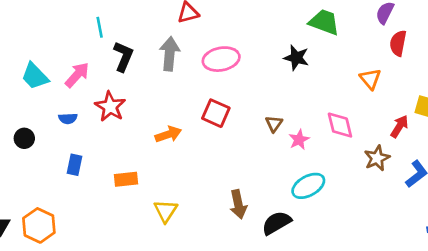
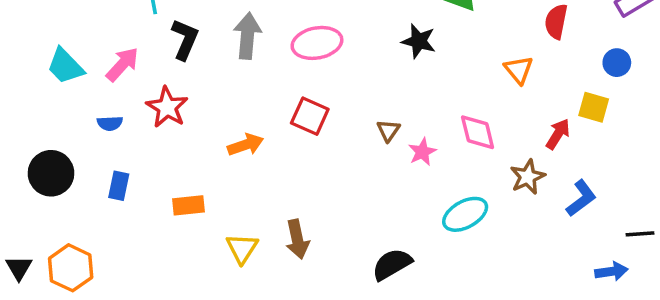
black circle: (24, 138) -> (51, 173), moved, size x1.6
cyan ellipse: (308, 186) -> (465, 214), moved
brown arrow: (238, 204) -> (297, 239), moved

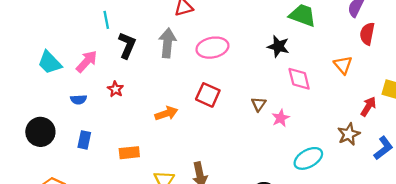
red star: (167, 107) -> (115, 89), size x0.6
pink diamond: (478, 132) -> (299, 79), moved

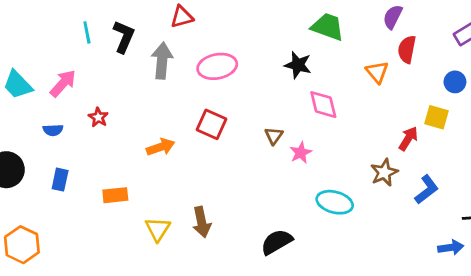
black L-shape: (127, 45) -> (124, 37), moved
orange triangle: (343, 65) -> (377, 72), moved
cyan ellipse: (308, 158) -> (335, 202), turned 44

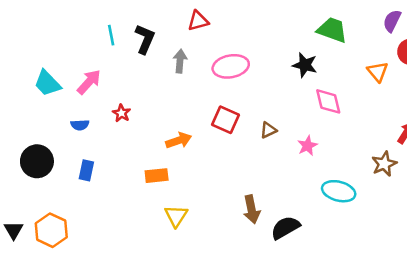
gray arrow: (162, 61) -> (180, 61), size x0.7
brown triangle: (274, 136) -> (268, 130), moved, turned 30
orange rectangle: (115, 195) -> (157, 176), moved
brown arrow: (202, 222) -> (252, 209), moved

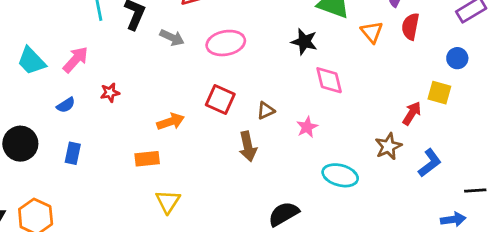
gray arrow: (180, 61) -> (172, 37), turned 110
orange triangle: (378, 72) -> (372, 32), moved
red star: (121, 113) -> (110, 93), turned 30
blue semicircle: (80, 125) -> (66, 105), turned -30
brown arrow: (252, 209) -> (248, 146), moved

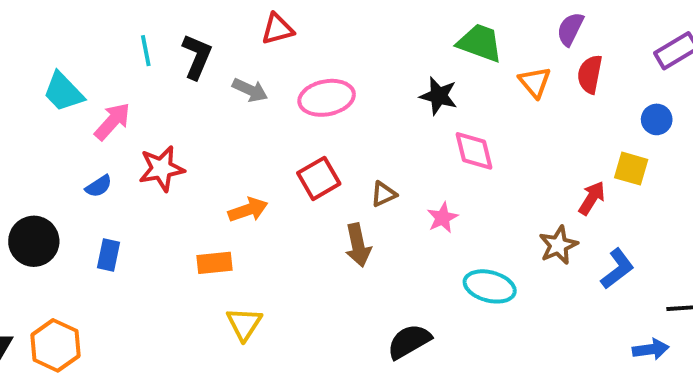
cyan trapezoid: (31, 61) -> (63, 92), moved
red star: (110, 93) -> (162, 169), size x1.6
red square: (220, 100) -> (319, 178), turned 36

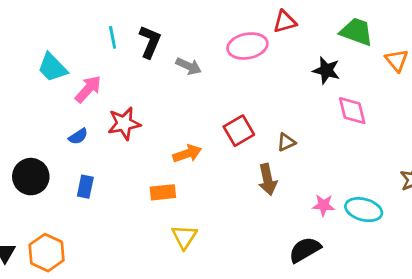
red triangle: (277, 29) -> (285, 22), moved
pink ellipse: (327, 98) -> (247, 46), moved
pink star: (443, 218) -> (323, 205), moved, turned 30

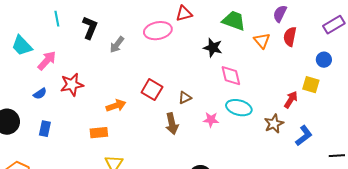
cyan line: (113, 37) -> (57, 19), moved
gray arrow: (189, 66) -> (117, 45), turned 102
red square: (239, 131) -> (152, 90), turned -30
pink star: (323, 205) -> (211, 120), moved
cyan ellipse: (364, 210) -> (239, 108), moved

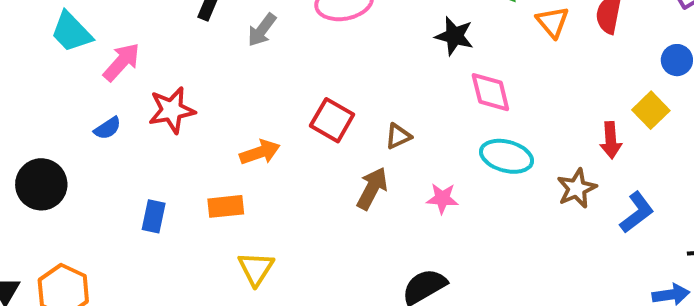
yellow square: (311, 85) -> (651, 110), turned 30
red arrow: (291, 100) -> (611, 140), turned 144
pink star: (211, 120) -> (442, 198), moved
brown arrow: (172, 124) -> (372, 188), turned -140
blue rectangle: (45, 129) -> (154, 216), moved

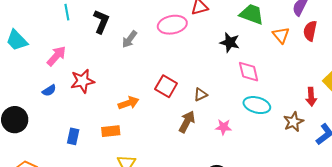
cyan trapezoid: (71, 32) -> (17, 40), moved

